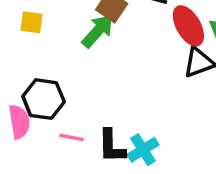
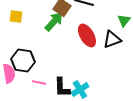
red ellipse: (188, 26) -> (87, 35), moved

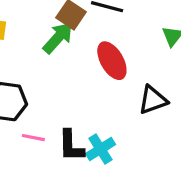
black triangle: (112, 39) -> (153, 100), moved

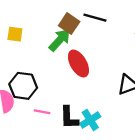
red ellipse: (112, 61) -> (78, 64), moved

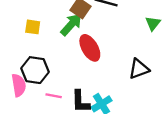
yellow square: (15, 34) -> (33, 27), moved

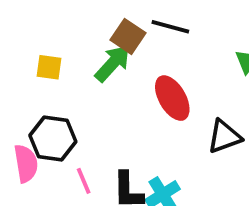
red ellipse: (90, 48) -> (172, 98), moved
pink line: (54, 96) -> (84, 181), turned 56

